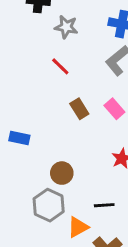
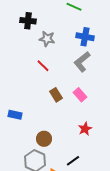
black line: (104, 205) -> (73, 161), turned -32

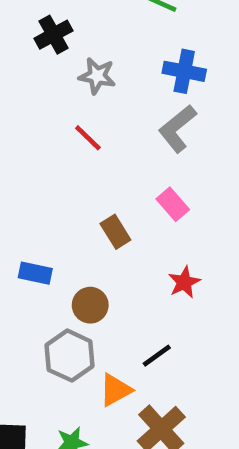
black cross: (28, 21) -> (54, 35), turned -35
brown rectangle: (56, 95) -> (115, 232), moved
blue rectangle: (15, 115) -> (35, 273), moved

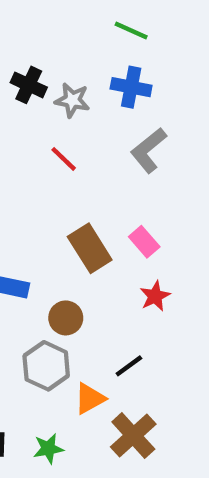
black cross: (54, 35) -> (29, 85), moved, turned -36
blue cross: (184, 71) -> (131, 87), moved
pink rectangle: (173, 204) -> (144, 242), moved
brown rectangle: (115, 232) -> (90, 248), size x1.5

